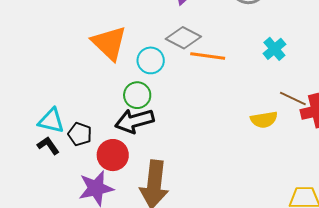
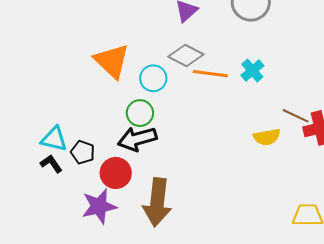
cyan cross: (274, 49) -> (252, 70), moved

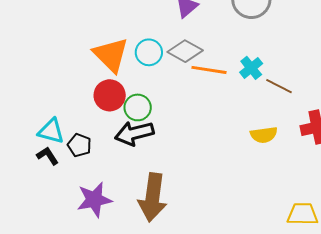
cyan circle: (153, 78) -> (149, 52), moved
brown line: (296, 116) -> (279, 86), moved
red circle: (116, 173) -> (110, 95), moved

